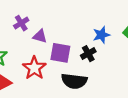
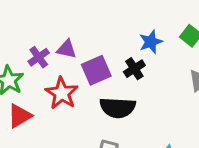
purple cross: (21, 23) -> (39, 57), moved
purple square: (60, 53) -> (96, 70), turned -30

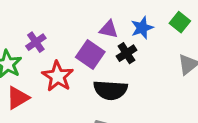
purple triangle: (67, 49) -> (109, 29), moved
purple square: (96, 70) -> (90, 55), turned -32

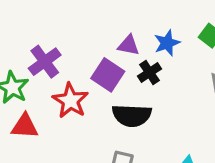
purple cross: (36, 42) -> (45, 62), size x1.4
red triangle: (18, 98) -> (25, 126), turned 35

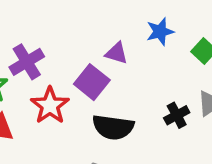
blue star: (167, 43) -> (160, 32), moved
black cross: (150, 73) -> (177, 115), moved

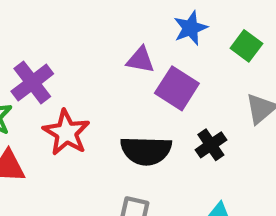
purple square: (92, 82) -> (177, 88), moved
black cross: (177, 115) -> (211, 145), moved

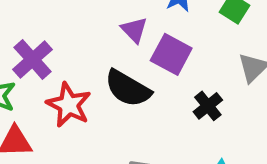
purple triangle: (141, 60) -> (134, 30), turned 40
black semicircle: (146, 151) -> (128, 88), moved, turned 33

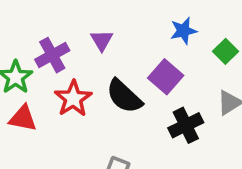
purple triangle: (134, 30) -> (102, 40), moved
black cross: (208, 106) -> (186, 125), size x1.4

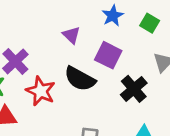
purple triangle: (102, 40) -> (71, 35), moved

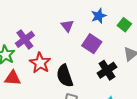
black semicircle: (80, 79) -> (65, 76), moved, turned 35

